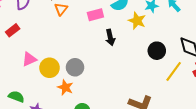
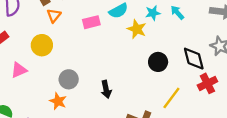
black arrow: (110, 37) -> (106, 89), moved
yellow circle: (50, 68) -> (42, 45), moved
yellow line: (174, 71) -> (171, 98), moved

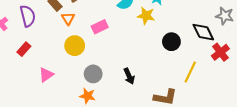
pink rectangle: (91, 22) -> (100, 27), moved
yellow circle: (42, 45) -> (75, 46), moved

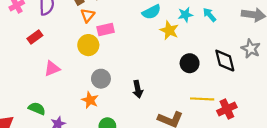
pink rectangle: (100, 27) -> (106, 29), moved
red cross: (220, 52) -> (227, 109), moved
yellow line: (190, 72) -> (202, 99), turned 55

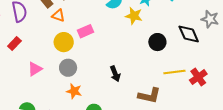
orange triangle: (88, 15) -> (58, 16), turned -40
pink rectangle: (106, 29) -> (85, 31), moved
gray circle: (101, 79) -> (68, 68), moved

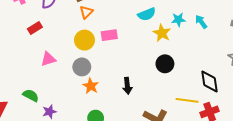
orange triangle: (58, 16) -> (86, 12), turned 40
black diamond: (189, 34) -> (210, 82), moved
black circle: (157, 42) -> (165, 64), moved
orange star: (74, 91) -> (91, 86), moved

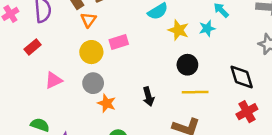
cyan star: (178, 20) -> (207, 28), moved
yellow line: (187, 100) -> (195, 92), moved

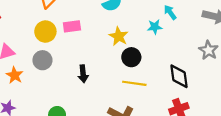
yellow star: (178, 30) -> (119, 36), moved
black arrow: (148, 97) -> (83, 74), moved
orange star: (107, 103) -> (15, 75), moved

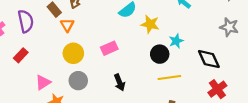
pink rectangle: (72, 26) -> (109, 48), moved
cyan star: (155, 27) -> (176, 41), moved
yellow star: (119, 36) -> (150, 24), moved

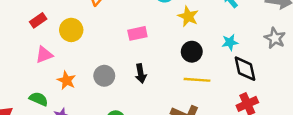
cyan star: (176, 41) -> (230, 42), moved
yellow circle: (73, 53) -> (71, 30), moved
gray circle: (78, 81) -> (104, 76), moved
pink triangle: (43, 82) -> (44, 55), moved

